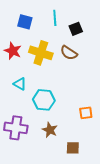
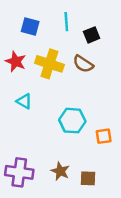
cyan hexagon: (44, 100) -> (72, 121), moved
purple cross: (16, 128) -> (19, 172), moved
brown star: (50, 130) -> (60, 171), moved

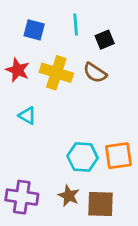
cyan hexagon: (72, 121) -> (83, 157), moved
orange square: (104, 136) -> (118, 156), size x1.5
brown square: (88, 178) -> (101, 204), size x1.5

